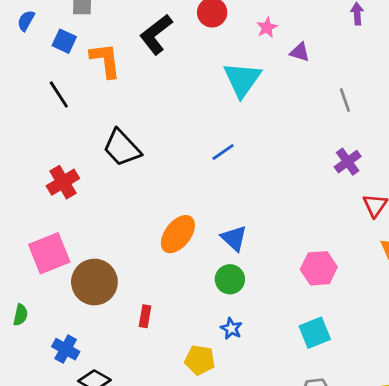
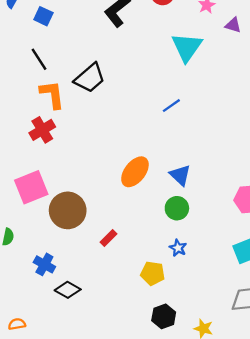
orange L-shape: (105, 60) -> (52, 95), moved
black trapezoid: (122, 148) -> (90, 78), moved, turned -88
red rectangle: (145, 316) -> (108, 238), turned 35

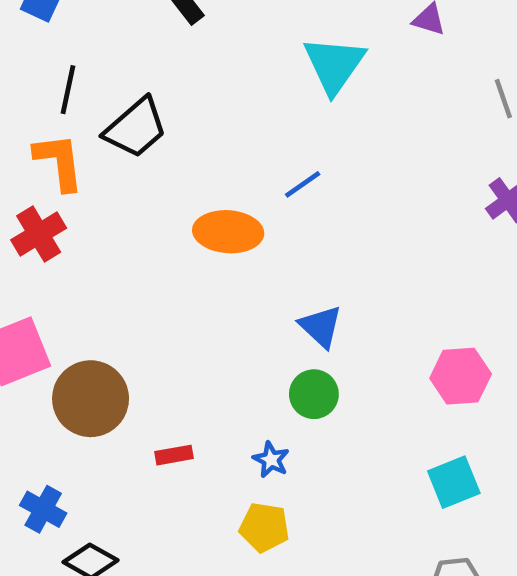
black line: (39, 59) -> (68, 90), moved, turned 45
orange ellipse: (135, 172) -> (228, 232), moved, turned 56
red rectangle: (108, 238) -> (174, 455), turned 35
blue star: (178, 248) -> (271, 460), moved

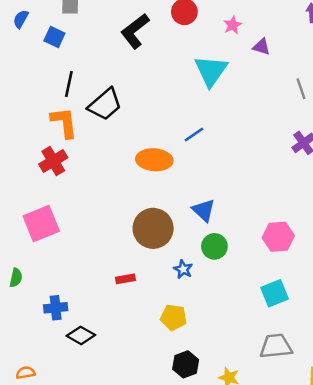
green circle: (314, 394) -> (214, 246), moved
brown circle: (91, 399) -> (153, 228), moved
blue star: (271, 460) -> (183, 269), moved
blue cross: (43, 509) -> (56, 308), turned -35

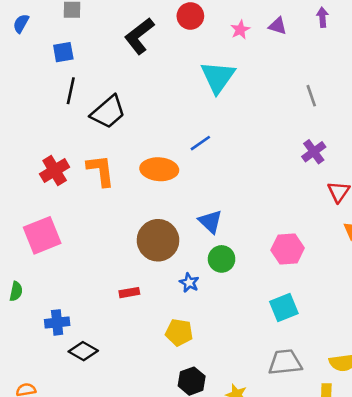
blue square: (54, 37) -> (63, 52), moved, turned -35
purple triangle: (261, 47) -> (278, 26), moved
orange L-shape: (64, 122) -> (101, 170), moved

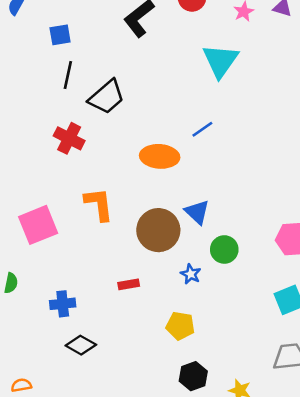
red cross: (55, 170) -> (69, 138), moved, turned -32
orange L-shape: (101, 170) -> (99, 204), moved
blue triangle: (210, 222) -> (197, 212), moved
blue cross: (57, 322) -> (63, 304), moved

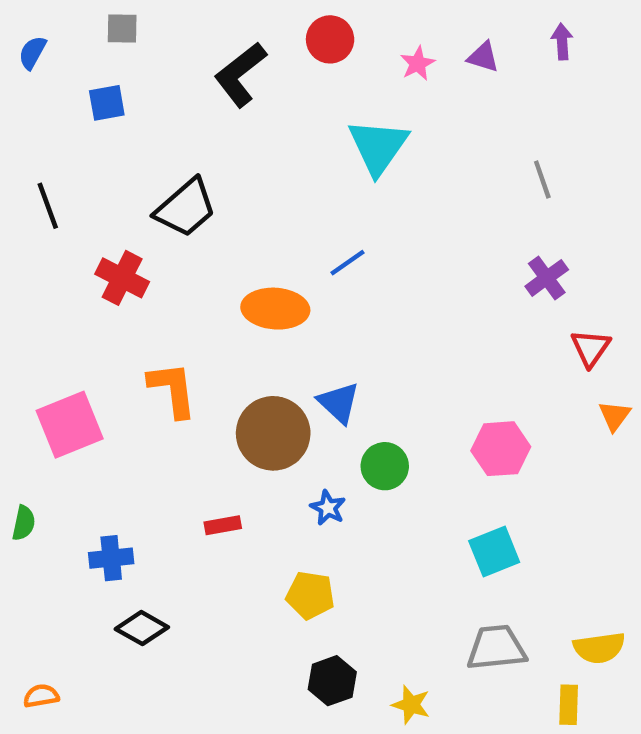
black line: (68, 75) -> (48, 206), moved, turned -32

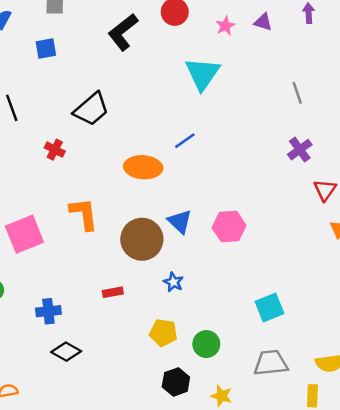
red cross: (122, 278) -> (55, 150), size x0.7
pink hexagon: (501, 449) -> (229, 227), moved
green circle: (385, 466) -> (206, 344), moved

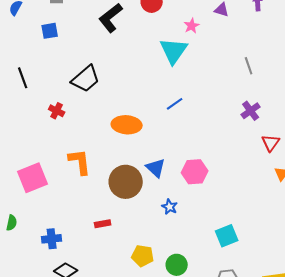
pink star: (225, 26) -> (192, 26), moved
blue line: (185, 141) -> (175, 104), moved
blue star: (173, 282) -> (170, 207), moved

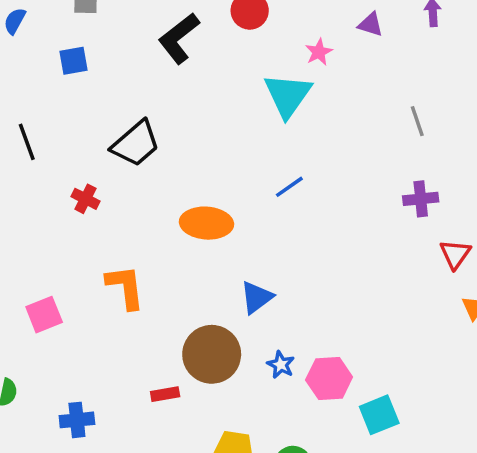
purple cross: (251, 111) -> (421, 199), turned 30
blue triangle: (156, 168) -> (257, 297), turned 40
pink hexagon: (195, 172) -> (329, 379), moved
pink square: (33, 178) -> (44, 315), size x0.7
brown circle: (126, 182) -> (212, 354), moved

